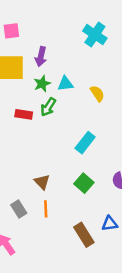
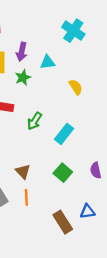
cyan triangle: (65, 84) -> (48, 62), moved
green arrow: (48, 107) -> (35, 121), moved

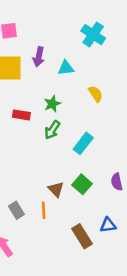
green star: (23, 78) -> (52, 104), moved
brown triangle: (23, 172) -> (56, 189), moved

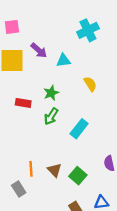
cyan cross: (93, 34) -> (88, 30), turned 30
purple arrow: (39, 57) -> (39, 50), turned -60
green square: (82, 184) -> (78, 176), moved
orange line: (44, 210) -> (31, 169), moved

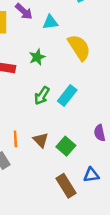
yellow semicircle: (90, 84) -> (79, 47), size x1.6
green arrow: (51, 116) -> (42, 96), moved

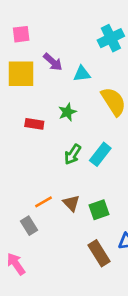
orange line: (15, 139) -> (44, 202), turned 63
green square: (66, 146) -> (99, 210), turned 30

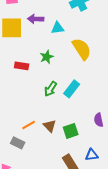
purple arrow: (53, 62) -> (36, 19), turned 140
gray rectangle: (29, 226) -> (18, 143), turned -32

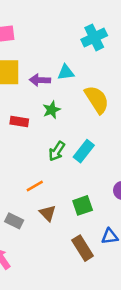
purple arrow: (36, 19) -> (40, 80), moved
orange line: (29, 125) -> (35, 186), moved
brown triangle: (50, 126) -> (48, 213), moved

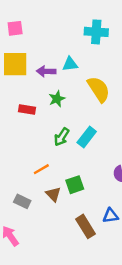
cyan cross: (94, 37) -> (96, 32), turned 30
green square: (83, 205) -> (75, 185), moved

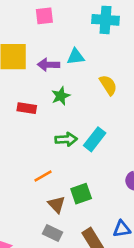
pink square: (15, 28) -> (44, 16), moved
yellow semicircle: (99, 89) -> (108, 85), size x0.7
green arrow: (62, 137) -> (66, 139), turned -126
gray rectangle: (22, 201) -> (53, 233), moved

